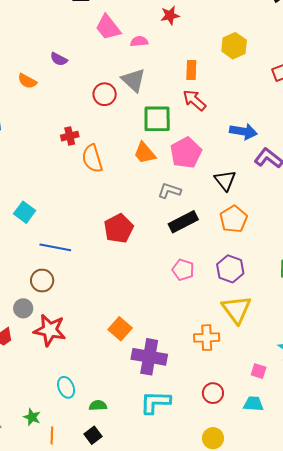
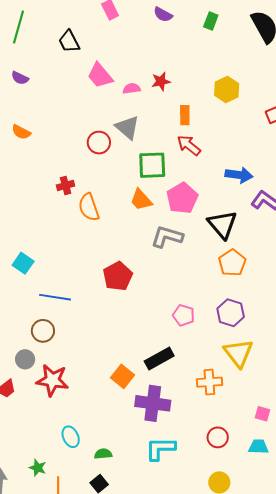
red star: (170, 15) -> (161, 81), moved
purple semicircle: (59, 59) -> (20, 78), moved
black triangle: (225, 180) -> (222, 224), size x1.4
gray L-shape: (169, 191) -> (167, 237), size x1.4
black rectangle: (183, 222) -> (159, 359), moved

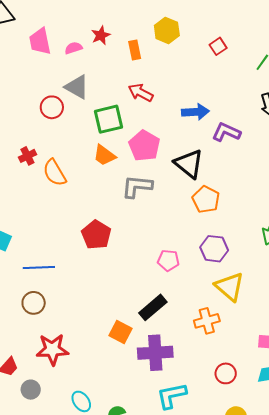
pink trapezoid: (100, 76) -> (40, 41), turned 40
orange rectangle: (185, 115) -> (135, 50), moved
gray circle: (25, 359) -> (31, 390), moved

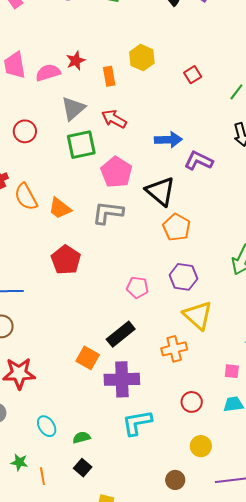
pink semicircle: (73, 48) -> (48, 73), size x1.4
gray triangle: (77, 87) -> (73, 108), moved, turned 48
orange trapezoid: (104, 155) -> (60, 208), moved

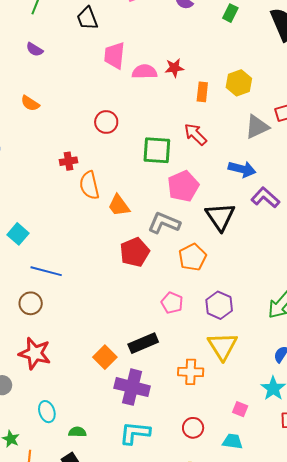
gray triangle: (73, 108) -> (257, 127), moved
orange pentagon: (177, 227) -> (192, 257), moved
red pentagon: (66, 260) -> (135, 252), moved

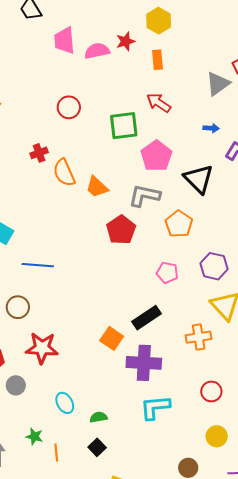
yellow hexagon: (239, 83) -> (159, 21), moved
blue arrow: (242, 169) -> (211, 128), size x0.6
brown circle: (31, 303) -> (18, 307), moved

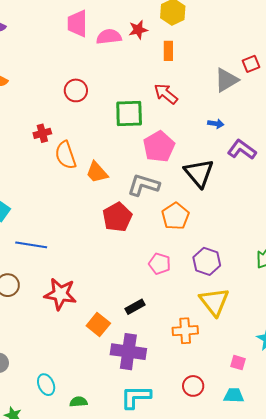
black rectangle: (147, 318) -> (135, 307), size x0.7
red star: (42, 348) -> (60, 294), moved

